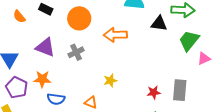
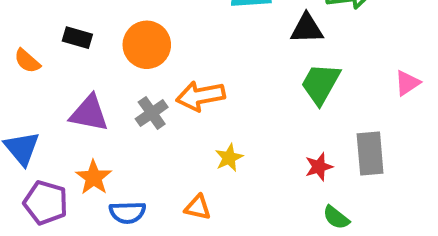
orange arrow: (115, 35) -> (200, 96), moved
green trapezoid: (189, 41) -> (320, 84), moved
orange star: (42, 79) -> (94, 177), turned -30

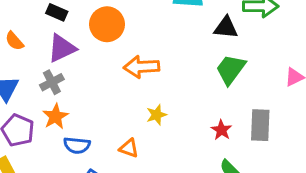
orange semicircle: (27, 61) -> (14, 41), moved
purple triangle: (89, 113) -> (62, 48), moved, turned -44
gray cross: (152, 113) -> (52, 82), moved
red star: (319, 167) -> (221, 130), turned -30

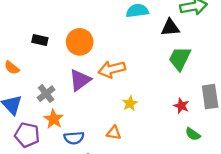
purple triangle: (62, 48) -> (80, 80), moved

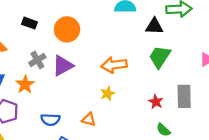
orange arrow: (112, 69) -> (114, 65), moved
gray cross: (46, 94) -> (37, 60), moved
orange star: (54, 119) -> (25, 84), moved

